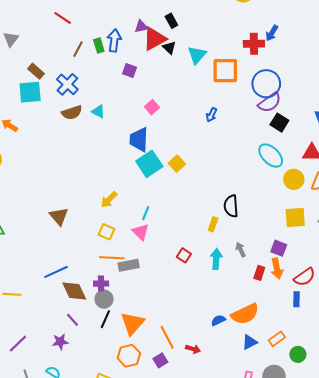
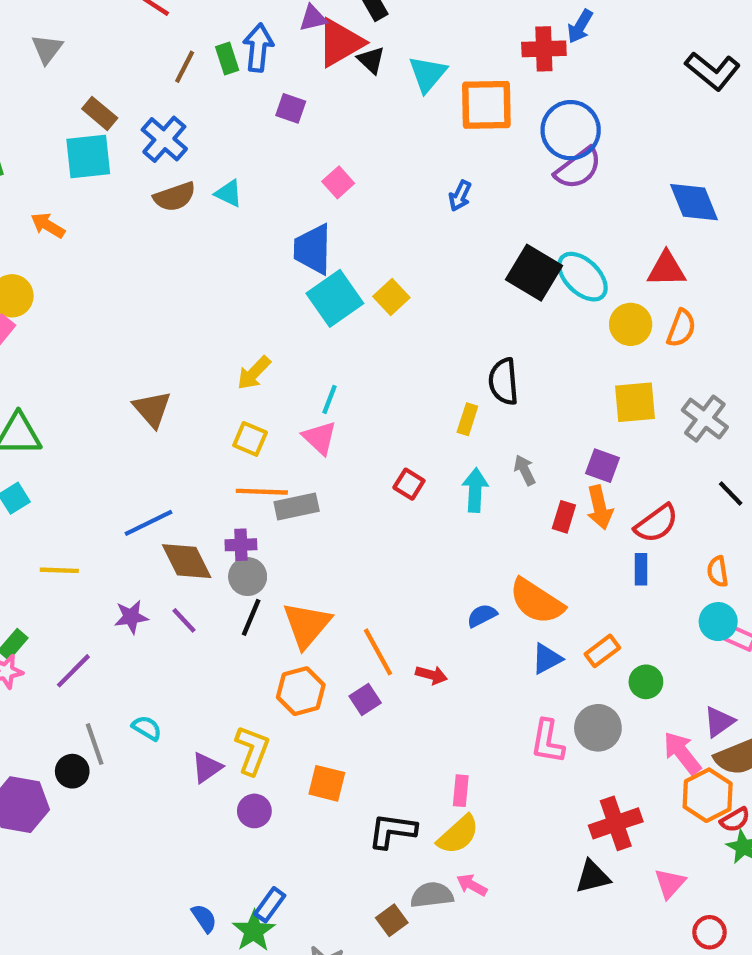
black square: (279, 123) -> (534, 273), moved, size x1.4
orange semicircle: (245, 314) -> (537, 601), turned 60
purple star: (60, 342) -> (131, 617), moved

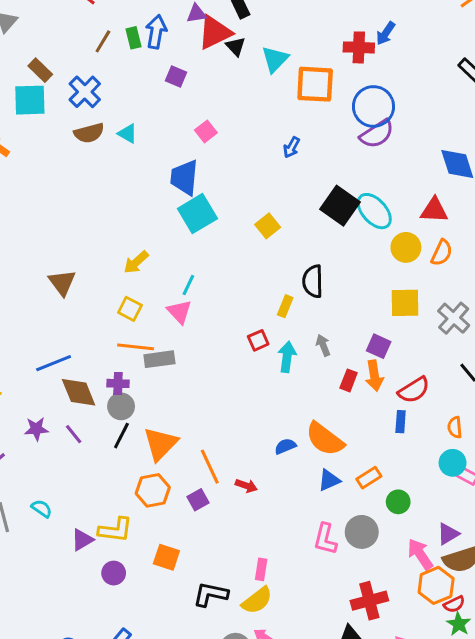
yellow square: (391, 297) -> (268, 226), moved
red square: (409, 484) -> (258, 340), moved, turned 30
yellow L-shape: (252, 750) -> (115, 530), turned 72

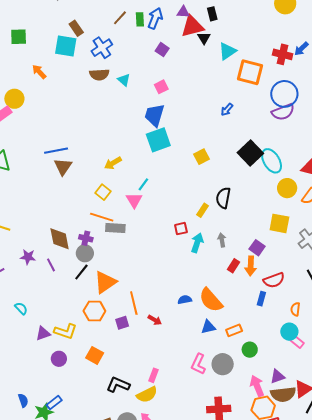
pink square: (206, 131) -> (161, 87), moved
blue line: (54, 363) -> (56, 151), moved

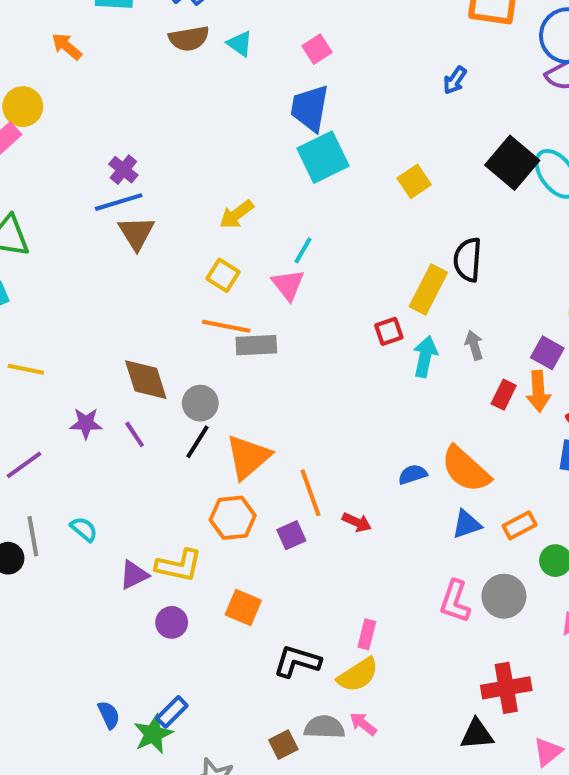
yellow rectangle: (202, 210) -> (428, 289), size x1.6
purple cross: (86, 238) -> (123, 170), moved, turned 32

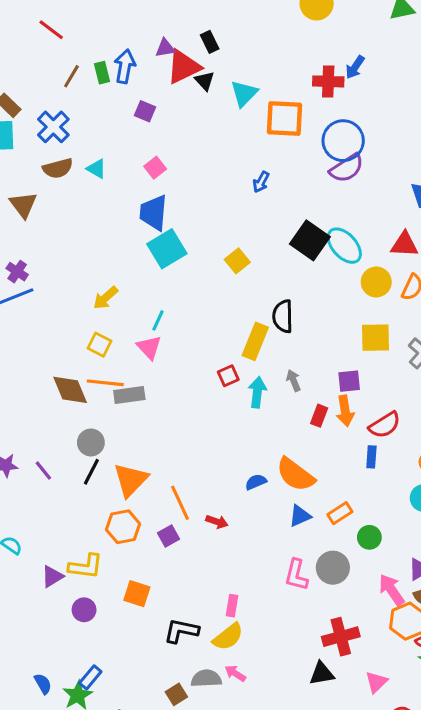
brown triangle: (136, 233) -> (23, 205), moved
purple square: (547, 353) -> (349, 381), turned -30
brown diamond: (146, 380) -> (70, 390), moved

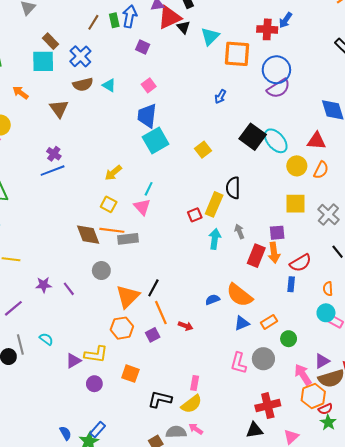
red square: (228, 376) -> (195, 215), moved
red rectangle: (319, 416) -> (256, 256), size x1.5
black line: (91, 472) -> (153, 288), moved

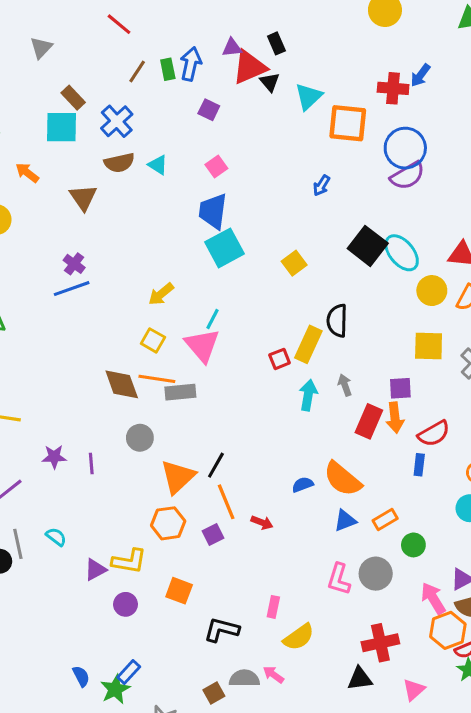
pink triangle: (142, 207) -> (202, 345), size x1.4
purple line: (69, 289) -> (91, 464), turned 32
yellow semicircle: (191, 404) -> (299, 637), moved

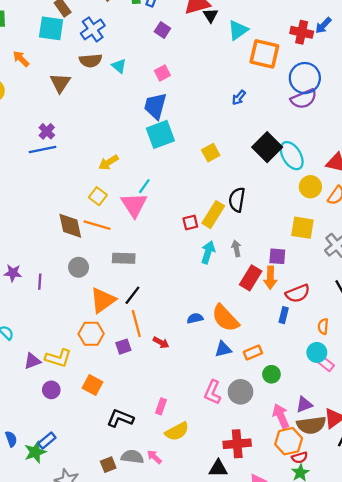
gray rectangle: (180, 392) -> (124, 258), moved

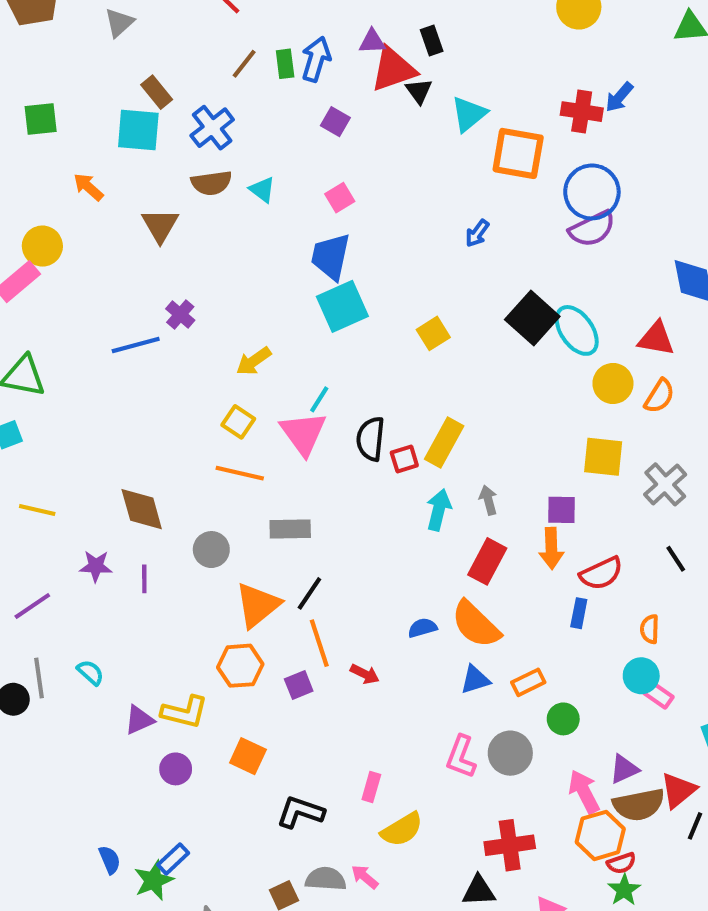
purple cross: (47, 131) -> (180, 314), moved
black semicircle: (237, 200) -> (371, 439), moved
brown diamond: (70, 226) -> (142, 509), moved
red rectangle: (251, 278) -> (487, 561), moved

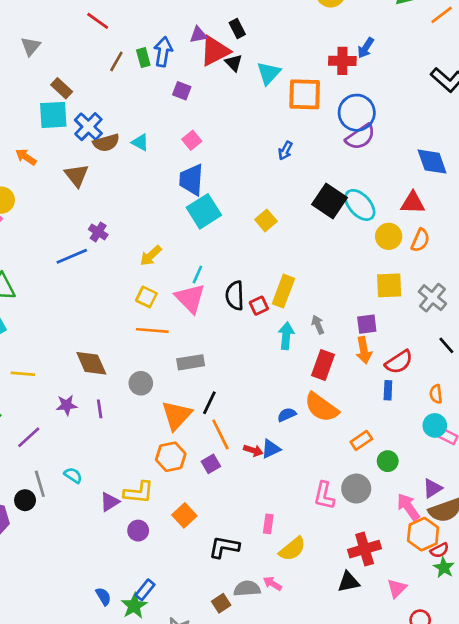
blue cross: (212, 128) -> (88, 127), moved
blue triangle: (475, 680) -> (271, 449), moved
orange square: (248, 756) -> (184, 515), turned 30

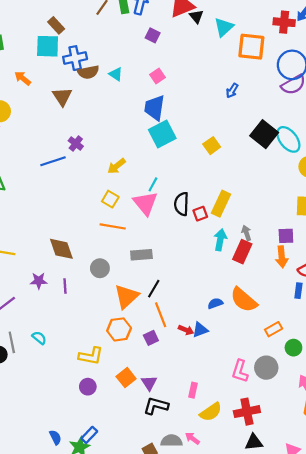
blue cross: (88, 127) -> (75, 58), turned 30
red rectangle: (323, 365) -> (242, 252), moved
purple triangle: (110, 502) -> (149, 383), moved, turned -35
red cross: (365, 549) -> (247, 412), moved

